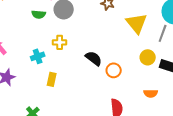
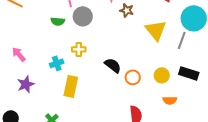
yellow circle: (148, 57) -> (162, 75), moved
yellow rectangle: (52, 79) -> (71, 86), size x1.5

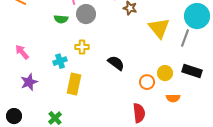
orange circle: (133, 77) -> (147, 82), moved

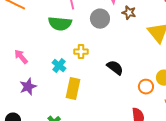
gray circle: (86, 14) -> (100, 19), moved
green semicircle: (61, 19) -> (60, 24), size x1.6
cyan cross: (60, 61) -> (59, 66), turned -32

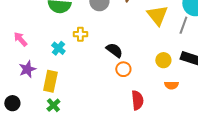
orange circle: (146, 87) -> (123, 69), moved
yellow rectangle: (73, 89) -> (50, 81), moved

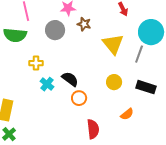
cyan cross: (58, 48) -> (47, 84), moved
yellow circle: (163, 60) -> (114, 82), moved
orange semicircle: (171, 85) -> (127, 114), turned -40

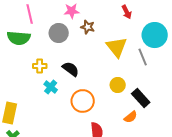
gray line: (139, 54) -> (143, 57), turned -42
black semicircle: (70, 79) -> (71, 69), moved
black rectangle: (146, 87) -> (141, 98), moved, turned 30
orange circle: (79, 98) -> (83, 101), size x1.5

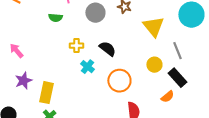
green semicircle: (19, 38) -> (55, 18), size x0.6
gray line: (143, 57) -> (177, 51), moved

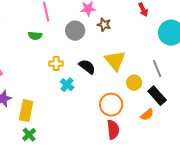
yellow triangle: (153, 27) -> (115, 61), moved
orange circle: (119, 81) -> (111, 105), moved

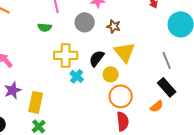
brown star: (104, 25) -> (114, 26), moved
yellow cross: (56, 64) -> (66, 55), size x1.6
black semicircle: (87, 67) -> (97, 58), turned -90
yellow circle: (134, 83) -> (111, 74), moved

